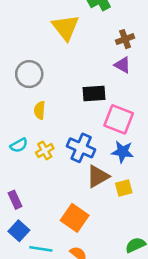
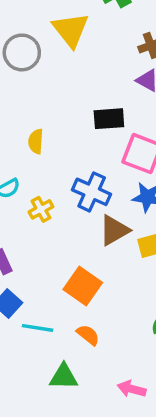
gray circle: (29, 74) -> (22, 52), moved
yellow cross: (45, 150) -> (41, 209), moved

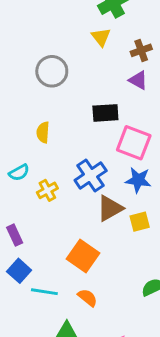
yellow triangle: (71, 30) -> (101, 37), moved, size x0.6
gray circle: (22, 52) -> (52, 71), moved
blue cross: (92, 192) -> (91, 176), turned 32

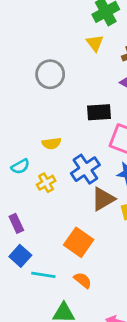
yellow semicircle: (43, 132) -> (52, 143), moved, turned -102

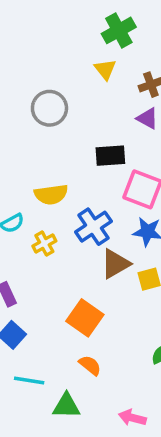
yellow semicircle: (52, 143) -> (51, 194), size x1.4
cyan line: (43, 275) -> (29, 381), moved

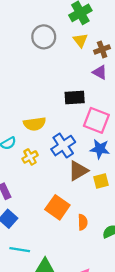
yellow triangle: (105, 69) -> (80, 40), moved
gray circle: (49, 108) -> (44, 37), moved
orange semicircle: (90, 365) -> (83, 222), moved, turned 49

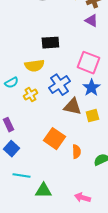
black rectangle: (75, 97) -> (50, 43), moved
blue star: (100, 149) -> (91, 88), turned 30
brown triangle: (78, 171) -> (72, 107), turned 42

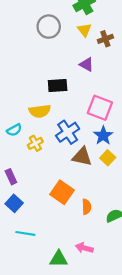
purple triangle: (91, 21) -> (87, 64), moved
yellow square: (92, 116) -> (108, 158), moved, turned -32
green triangle: (43, 191) -> (59, 259), moved
pink arrow: (82, 198) -> (84, 248), moved

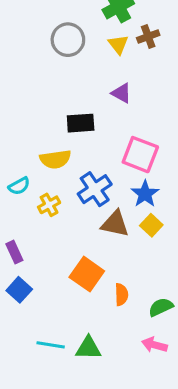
brown cross: (105, 39) -> (148, 37), moved
cyan line: (25, 233) -> (51, 345), moved
pink arrow: (84, 248) -> (154, 345), moved
green triangle: (59, 259) -> (88, 348), moved

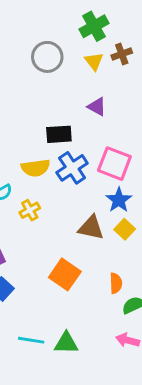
blue cross: (95, 189) -> (72, 168), moved
orange semicircle: (121, 295) -> (116, 283), moved

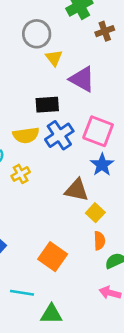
yellow triangle: (94, 61) -> (54, 58), moved
purple triangle: (97, 107) -> (82, 79), size x1.5
yellow square: (125, 229) -> (95, 213), moved
orange square: (65, 274) -> (53, 257), moved
green triangle: (66, 343) -> (51, 314), moved

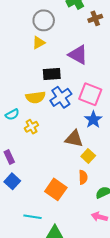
yellow triangle: (54, 58) -> (39, 43), moved, turned 40
orange semicircle: (99, 241) -> (83, 177), moved

